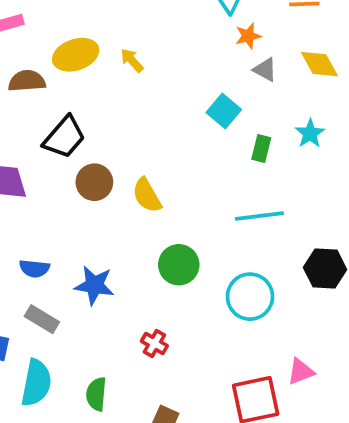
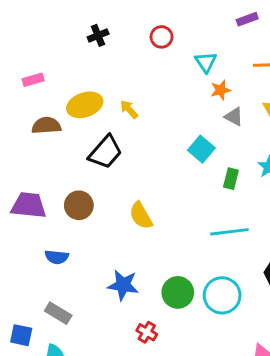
black trapezoid: (64, 137) -> (105, 152), moved
brown circle: (94, 182) -> (79, 205), moved
green circle: (179, 265) -> (178, 292), moved
blue semicircle: (34, 268) -> (57, 257), moved
blue star: (94, 285) -> (123, 285), moved

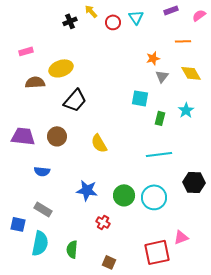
cyan triangle: (206, 62) -> (136, 17), moved
yellow arrow: (129, 109) -> (91, 11), moved
gray triangle: (234, 117) -> (162, 76), turned 40
cyan square: (201, 149) -> (140, 98), turned -30

